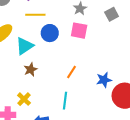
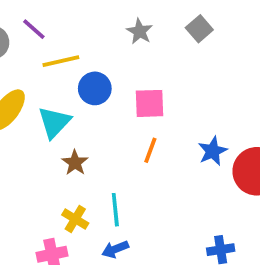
pink square: (79, 31) -> (150, 103), moved
cyan line: (65, 101) -> (115, 210), moved

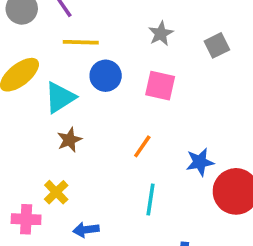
pink square: (150, 103) -> (160, 86), moved
cyan line: (115, 210) -> (151, 199), moved

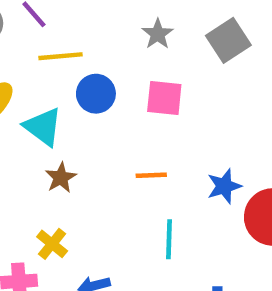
gray square: (217, 45) -> (228, 40), size x1.4
cyan triangle: (60, 97) -> (43, 127), turned -44
orange line: (142, 146) -> (151, 175), turned 60

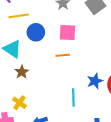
orange line: (151, 175) -> (63, 55), moved
blue star: (224, 186) -> (95, 81), moved

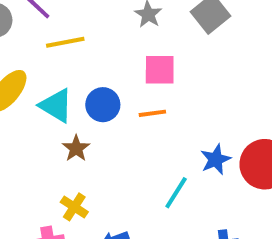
blue circle: (36, 32) -> (103, 105), moved
cyan line: (73, 98) -> (176, 193), turned 36

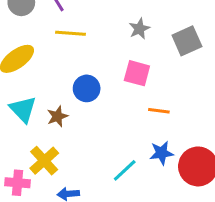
cyan triangle: (56, 106) -> (23, 109), moved
orange line: (152, 113) -> (159, 111), moved
yellow cross: (74, 207) -> (44, 161), size x1.4

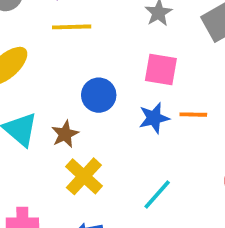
blue star: (161, 153) -> (154, 118), moved
yellow cross: (44, 161) -> (84, 176), moved

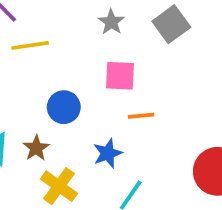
orange line: (193, 115) -> (141, 116), moved
blue star: (154, 118) -> (108, 153), moved

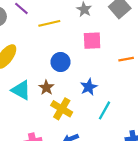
yellow line: (30, 45) -> (49, 23), moved
orange line: (141, 116) -> (126, 59), moved

